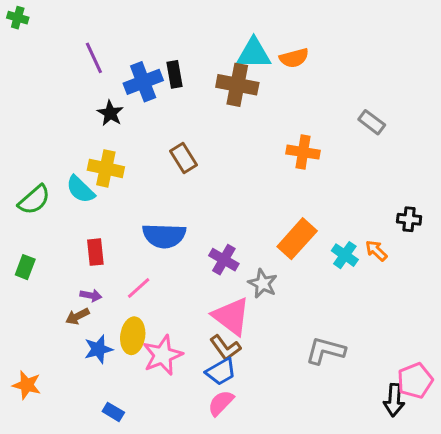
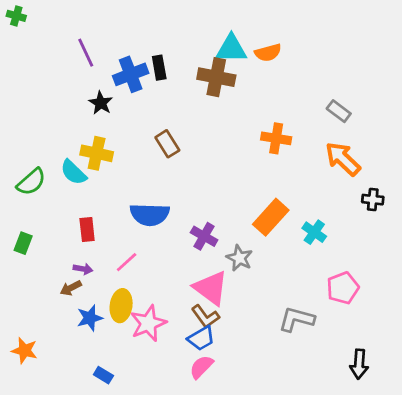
orange arrow: (376, 251) -> (343, 159), moved, size x1.8
pink pentagon: (415, 381) -> (343, 288), moved

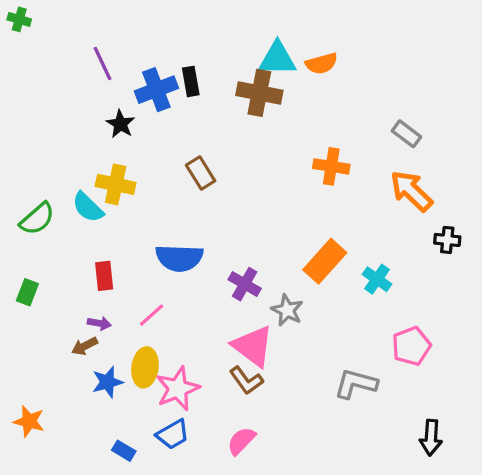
blue trapezoid: (201, 338) -> (173, 434), moved

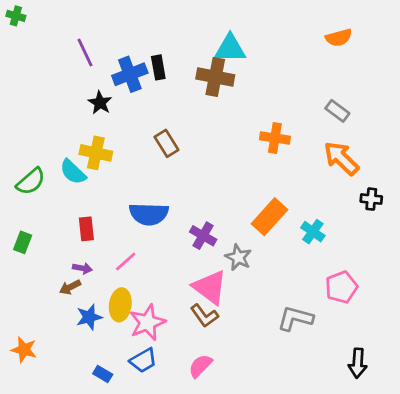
orange semicircle: (321, 64) -> (339, 38), moved

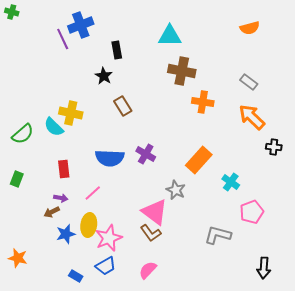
blue cross: (130, 74) -> (81, 25), moved
brown cross: (215, 77) -> (182, 71), moved
black star: (100, 103) -> (104, 76), moved
cyan cross: (313, 232) -> (231, 182), moved
purple cross: (203, 236) -> (146, 154), moved

